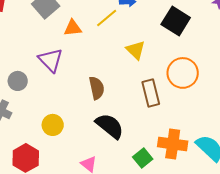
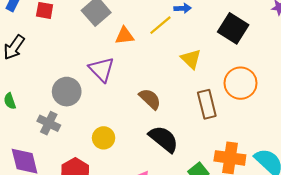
gray circle: (18, 81) -> (67, 92), size x1.4
brown semicircle: (97, 88) -> (150, 99), turned -35

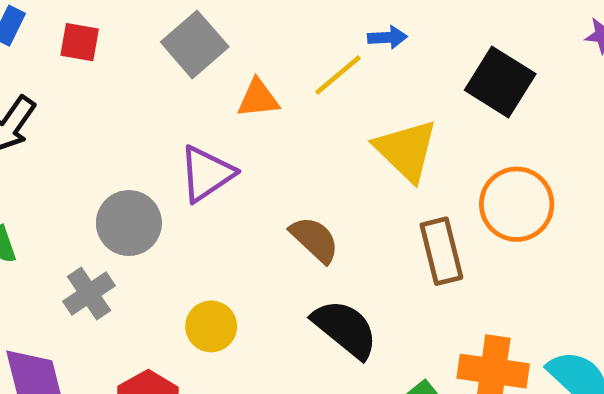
yellow triangle: (191, 59) -> (406, 150), size x1.4
purple triangle: (101, 69) -> (206, 174), turned 40
gray cross: (49, 123) -> (89, 294), turned 30

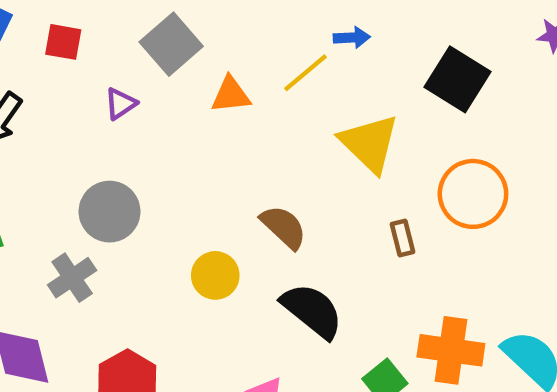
purple triangle: (206, 174) -> (121, 104), moved, size x0.6
brown rectangle: (441, 251) -> (402, 238), size x0.6
yellow circle: (211, 326) -> (215, 275), moved

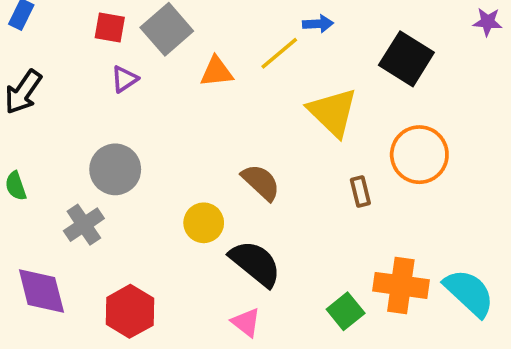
red square: (63, 42) -> (110, 27), moved
black semicircle: (312, 311) -> (255, 263), moved

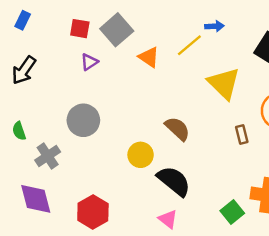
orange triangle: (217, 72) -> (149, 57), turned 40
gray cross: (84, 225) -> (48, 156), moved

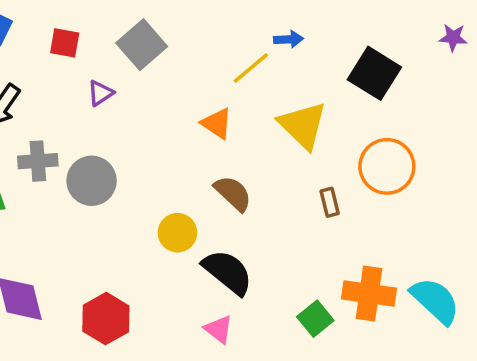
red square: (80, 29) -> (65, 43), moved
orange triangle: (149, 57) -> (217, 123), moved
gray cross: (48, 156) -> (38, 161), moved, turned 30

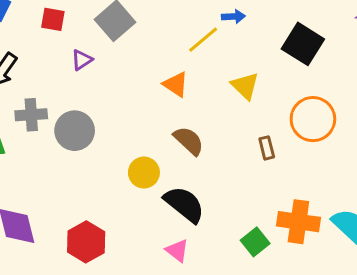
yellow triangle: (303, 125) -> (245, 86), size x0.7

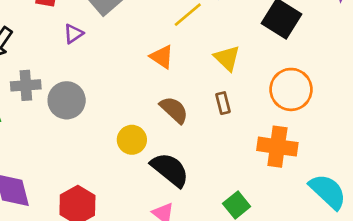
brown rectangle: (267, 148) -> (223, 103), moved
orange cross: (298, 222) -> (277, 147), moved

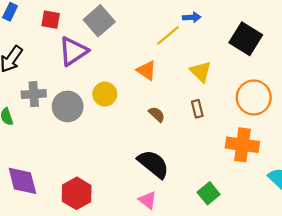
purple triangle: (73, 34) -> (73, 51), size x1.8
brown semicircle: (174, 110) -> (157, 114), size x0.7
yellow circle: (132, 140) -> (105, 94), moved

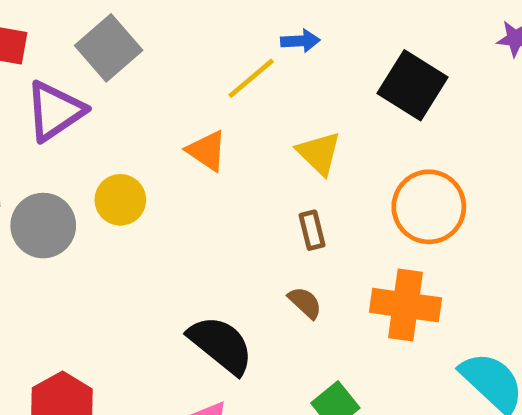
brown semicircle: (157, 114) -> (305, 303), moved

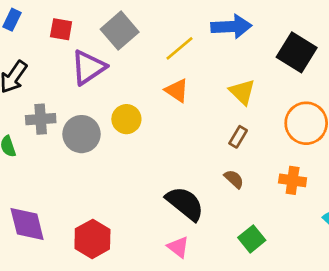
blue arrow: (300, 41) -> (231, 27), size x1.8
yellow line: (251, 78) -> (180, 48), moved
brown rectangle: (312, 230) -> (238, 137), turned 45
orange cross: (405, 305) -> (293, 180), size x0.7

